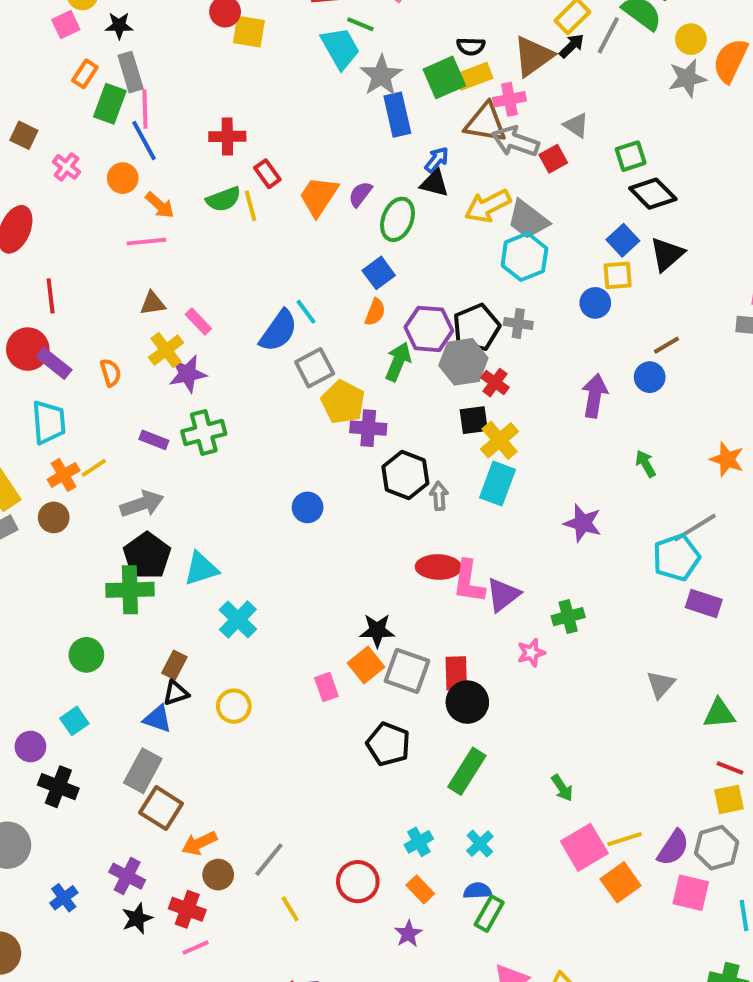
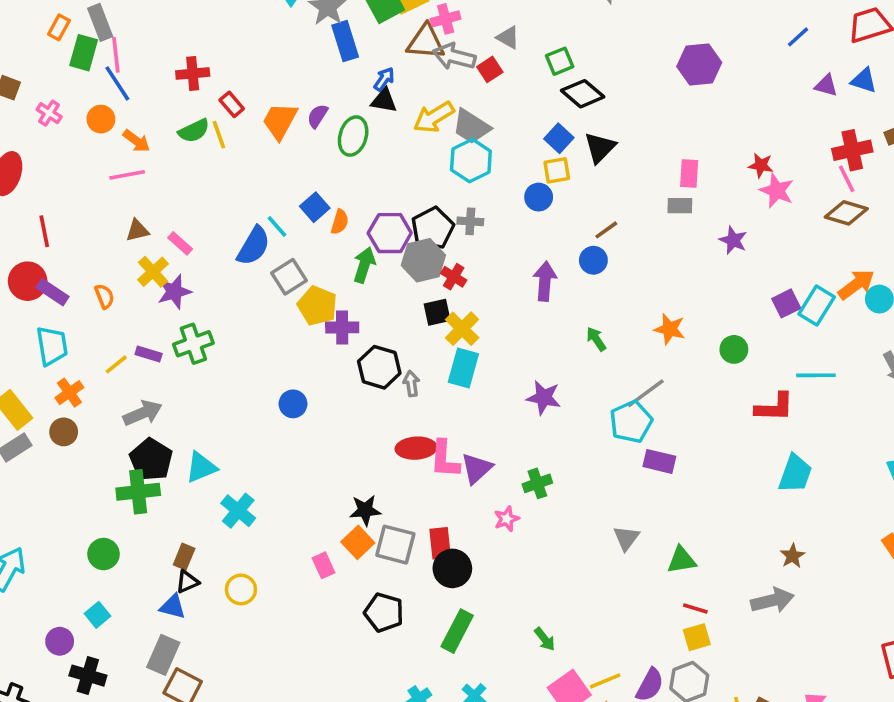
blue square: (379, 273) -> (315, 207), moved
yellow line: (94, 468) -> (116, 364), moved

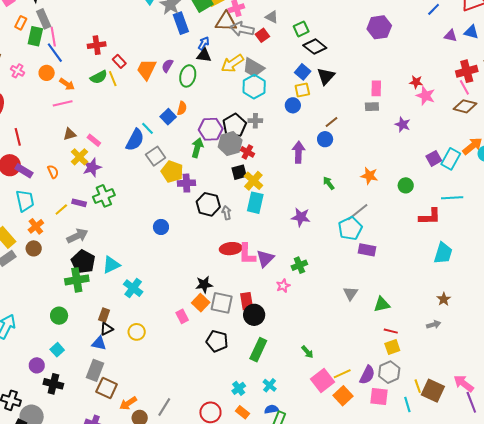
orange semicircle: (340, 222) -> (182, 108), moved
gray arrow: (772, 600) -> (434, 325), size x0.6

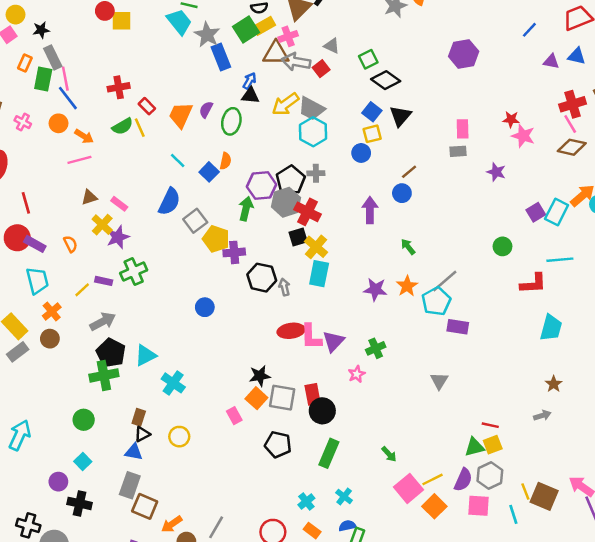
cyan line: (148, 128) -> (178, 161), moved
red cross: (247, 152) -> (307, 212), size x1.5
orange star: (369, 176) -> (407, 286), moved, turned 30
green triangle: (382, 304) -> (474, 447), moved

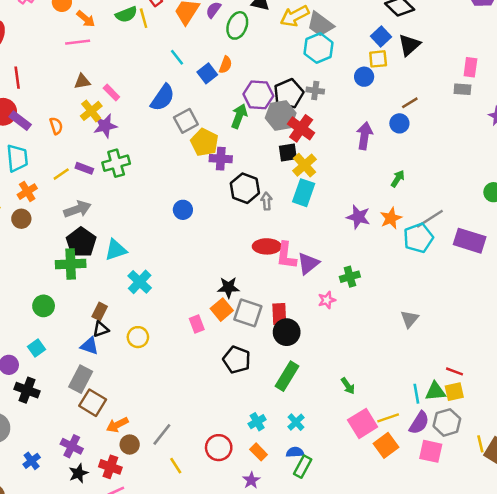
green arrow: (408, 247) -> (398, 179), turned 63
purple rectangle: (458, 327) -> (470, 241), moved, size x1.4
cyan line: (513, 514) -> (416, 394), moved

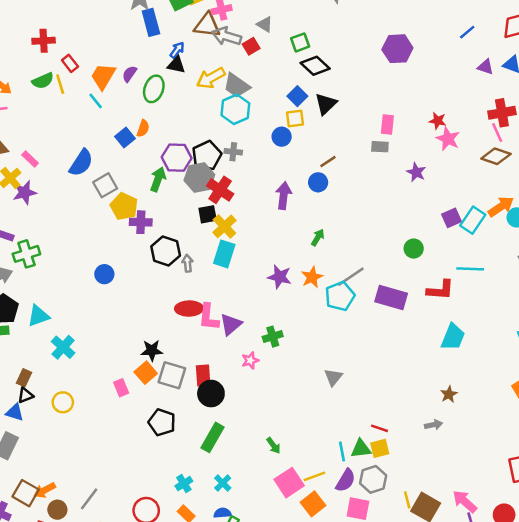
cyan line: (177, 57) -> (96, 101), moved
green cross: (116, 163) -> (26, 254), moved
brown square: (93, 403) -> (26, 493), moved

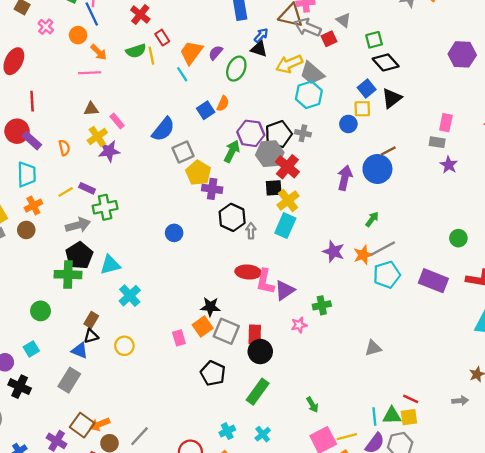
red cross: (44, 41) -> (140, 14), turned 36
purple star: (416, 172) -> (449, 165), moved
blue circle: (318, 182) -> (377, 169), size x1.6
gray line: (351, 277) -> (383, 249), moved
gray triangle: (333, 377) -> (373, 348), turned 30

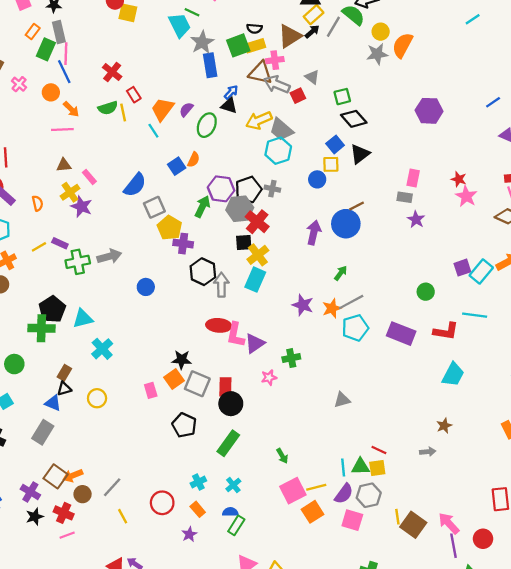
purple star: (109, 151) -> (82, 207), turned 30
gray arrow: (78, 225) -> (109, 256), moved
gray arrow: (251, 231) -> (221, 285), size x1.5

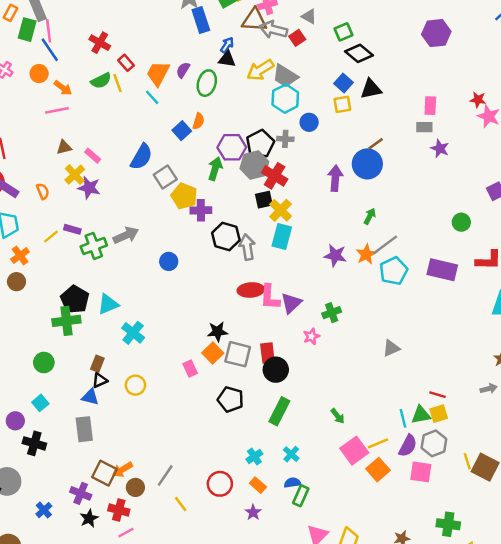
black triangle: (360, 154) -> (371, 89), turned 35
blue circle: (317, 179) -> (309, 122), moved
gray rectangle: (43, 432) -> (84, 429), turned -30

